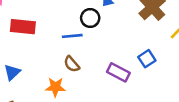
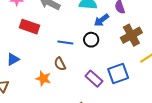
black circle: (90, 18) -> (91, 40), moved
blue square: (147, 59) -> (118, 73), size x1.5

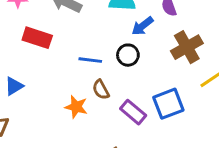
brown semicircle: (60, 64) -> (101, 90), moved
orange star: (43, 78) -> (76, 107), moved

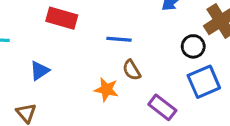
black circle: (128, 55) -> (193, 46), moved
purple rectangle: (133, 112) -> (162, 107), moved

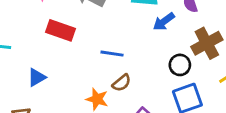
brown semicircle: (132, 70) -> (122, 83), turned -102

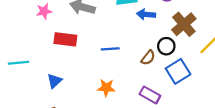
blue arrow: (164, 22) -> (146, 14), turned 54
brown semicircle: (122, 83) -> (148, 58), moved

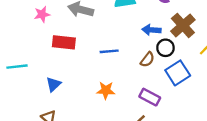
blue arrow: (146, 14) -> (151, 30), moved

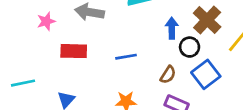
blue arrow: (151, 30) -> (172, 28), turned 90
brown semicircle: (147, 60) -> (168, 75), moved

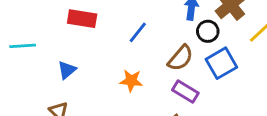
blue line: (126, 57) -> (138, 32), turned -50
brown semicircle: (168, 75) -> (180, 58), size x1.4

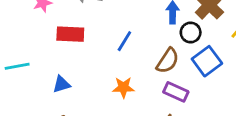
blue triangle: (67, 70) -> (61, 84), turned 30

